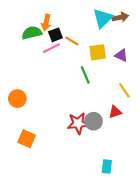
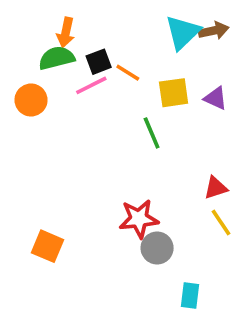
orange arrow: (46, 22) -> (66, 32), moved
yellow line: (124, 90) -> (221, 222), moved
orange circle: (17, 99) -> (31, 100), moved
red triangle: (115, 112) -> (216, 188), moved
gray circle: (93, 121) -> (157, 248), moved

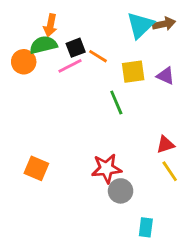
orange circle: (31, 100) -> (24, 62), moved
orange square: (47, 246) -> (36, 168), moved

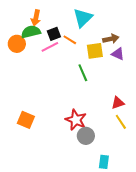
brown arrow: (164, 24) -> (111, 39), moved
cyan triangle: (140, 25) -> (83, 18), moved
red star: (106, 168) -> (76, 120), turned 30

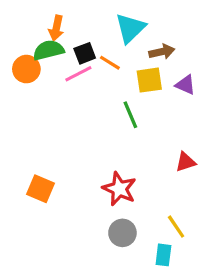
brown arrow: (111, 39) -> (162, 52), moved
yellow line: (121, 122) -> (176, 227), moved
gray circle: (86, 136) -> (122, 233), moved

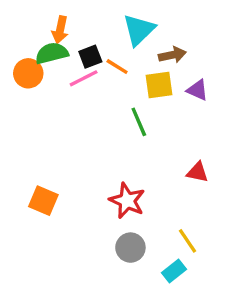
red triangle: (185, 162) -> (197, 172), turned 30
cyan rectangle: (163, 255) -> (174, 271), turned 45

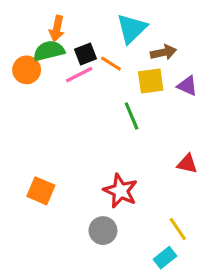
gray circle: (130, 248) -> (103, 231), moved

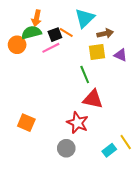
orange line: (111, 64) -> (66, 32), moved
red triangle: (187, 164) -> (93, 99), moved, size x1.5
yellow line: (178, 229) -> (126, 142), moved
cyan rectangle: (165, 258) -> (109, 150), moved

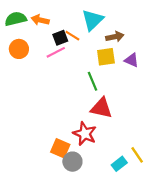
orange arrow: (37, 18) -> (40, 20), turned 91
green semicircle: (31, 32) -> (16, 19), moved
orange square: (26, 123) -> (60, 148), moved

